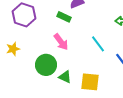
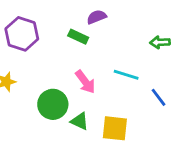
pink arrow: (61, 42) -> (85, 82), moved
cyan line: (98, 44) -> (126, 75), turned -36

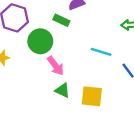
pink arrow: (85, 82) -> (56, 66), moved
green circle: (53, 104) -> (40, 41), moved

